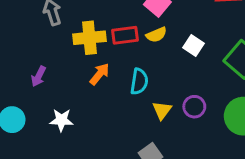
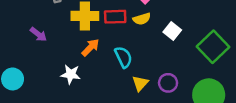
purple arrow: (39, 76) -> (38, 34), moved, turned -84
cyan semicircle: (139, 81) -> (123, 57), turned -40
white star: (61, 120) -> (71, 74), moved

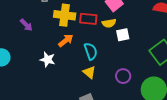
white square: (172, 31) -> (123, 35), moved, turned 32
yellow triangle: (140, 83) -> (89, 72), moved, turned -40

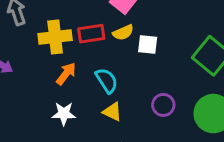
white square: (123, 35) -> (148, 44), turned 32
white star: (48, 60) -> (64, 114), moved

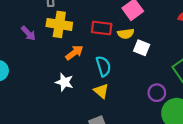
yellow cross: (55, 37) -> (59, 24), moved
purple circle: (163, 105) -> (157, 93), moved

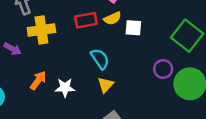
orange arrow: (74, 53) -> (38, 80), moved
yellow triangle: (101, 91) -> (106, 85), turned 49

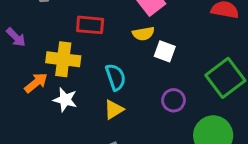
red rectangle: (86, 20) -> (90, 25), moved
yellow cross: (41, 30) -> (63, 59), moved
purple circle: (163, 69) -> (173, 100), moved

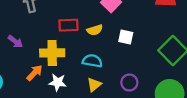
yellow semicircle: (143, 34) -> (95, 30), moved
cyan semicircle: (116, 77) -> (92, 61), turned -54
purple circle: (173, 100) -> (129, 83), moved

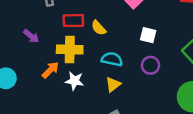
red rectangle: (68, 25) -> (73, 21), moved
yellow semicircle: (95, 30) -> (99, 28), moved, turned 63
purple circle: (129, 83) -> (150, 65), moved

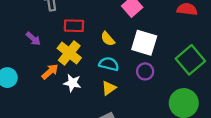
yellow semicircle: (99, 28) -> (108, 39), moved
white square: (148, 35) -> (144, 43), size x1.6
yellow cross: (70, 49) -> (69, 53), turned 35

